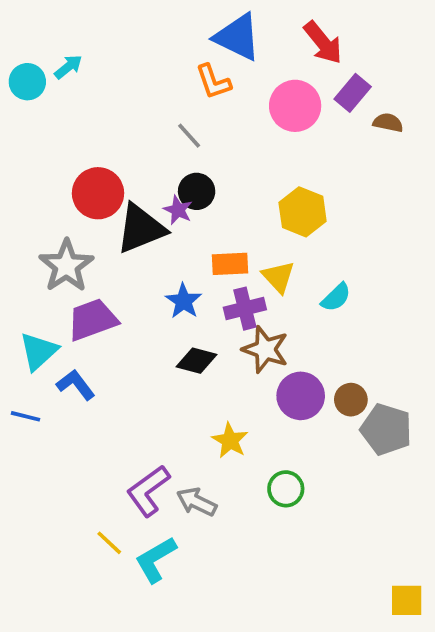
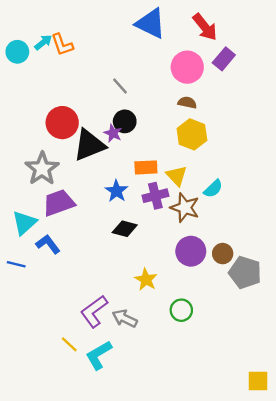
orange L-shape: (213, 82) -> (62, 45), moved
brown semicircle: (388, 123) -> (187, 103), moved
brown star: (265, 349) -> (185, 208), moved

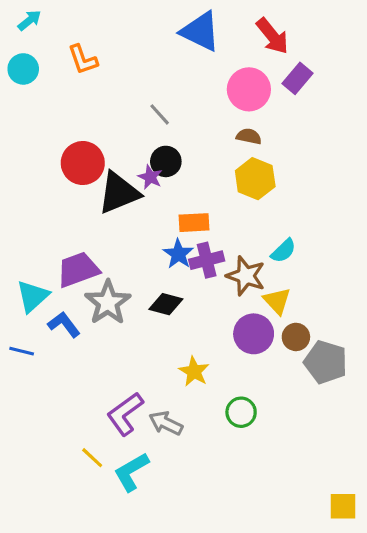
cyan arrow: (43, 42) -> (29, 20), moved
gray star: (42, 169) -> (108, 303), moved
yellow triangle: (177, 176) -> (277, 301), moved
blue star: (116, 191) -> (178, 254), moved

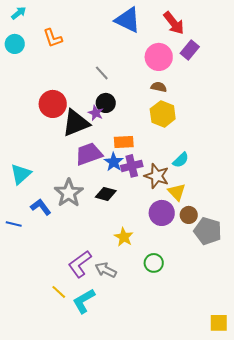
purple trapezoid: (78, 270) -> (89, 154), moved
cyan triangle: (33, 296) -> (21, 174), moved

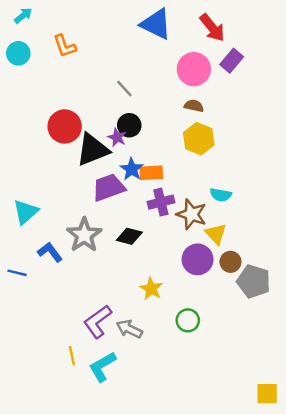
cyan semicircle: (181, 160) -> (221, 195), turned 54
blue star: (114, 162) -> (132, 169), moved
yellow line: (59, 292) -> (72, 356), turned 35

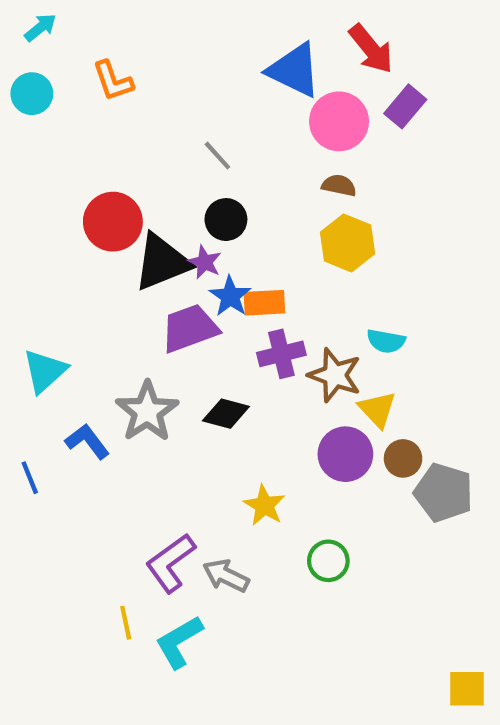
blue triangle: (156, 24) -> (294, 70), moved
purple star: (117, 137) -> (205, 262), moved
blue line: (17, 273) -> (30, 478), turned 54

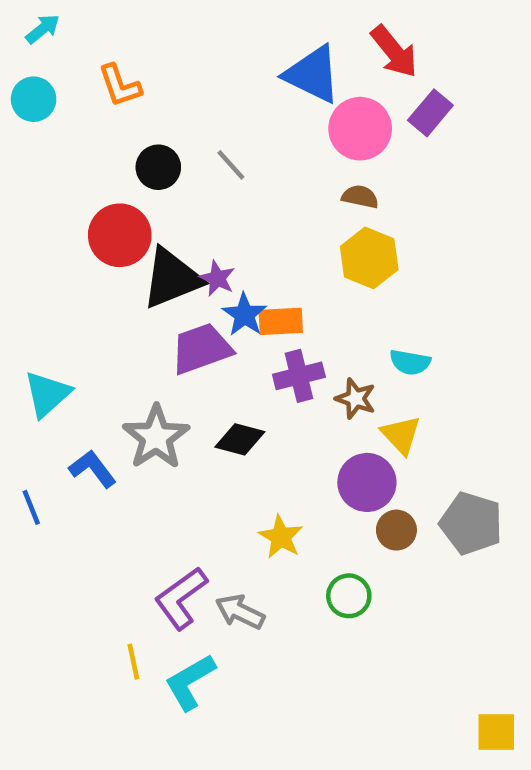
black circle: (226, 220) -> (158, 167), moved
brown star: (335, 375) -> (356, 399), size x0.7
brown circle: (403, 458) -> (396, 530), moved

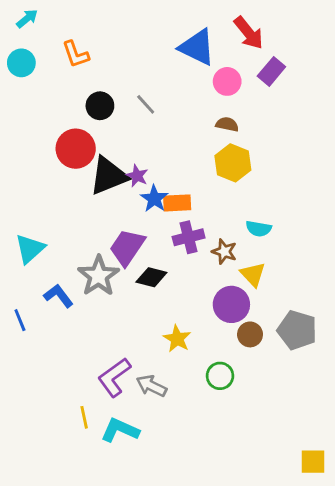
pink circle: (360, 129) -> (227, 81), size x0.7
purple trapezoid: (201, 349) -> (127, 247), moved, turned -36
cyan L-shape: (190, 682) -> (120, 430), turned 54

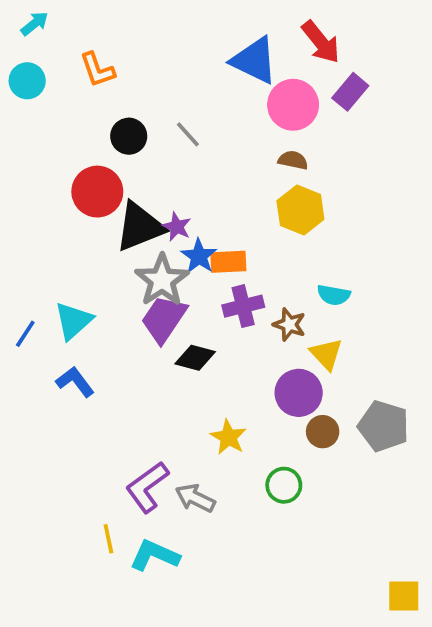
pink circle: (227, 81) -> (293, 105), size x1.4
cyan triangle: (30, 249) -> (73, 321), moved
gray star: (99, 276) -> (162, 280), moved
blue line: (20, 320) -> (25, 334), moved, turned 55

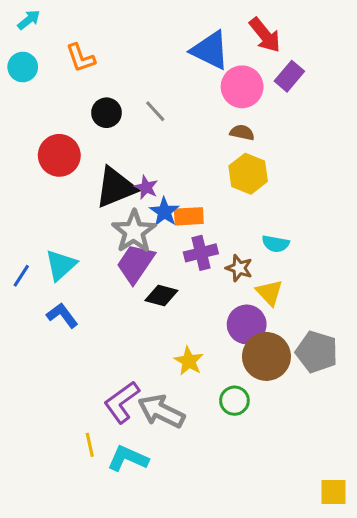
red circle: (97, 192) -> (59, 155), moved
brown circle: (323, 432) -> (266, 356), size x1.8
gray arrow: (195, 498) -> (161, 411), size x1.4

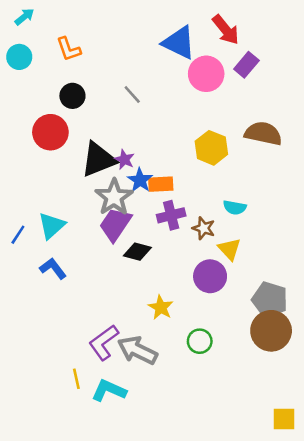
black circle: (106, 113) -> (72, 96), moved
brown semicircle: (242, 133) -> (263, 133), moved, size x1.8
brown circle: (266, 356) -> (271, 331), moved

